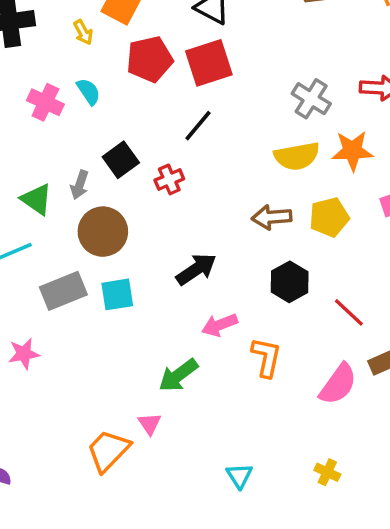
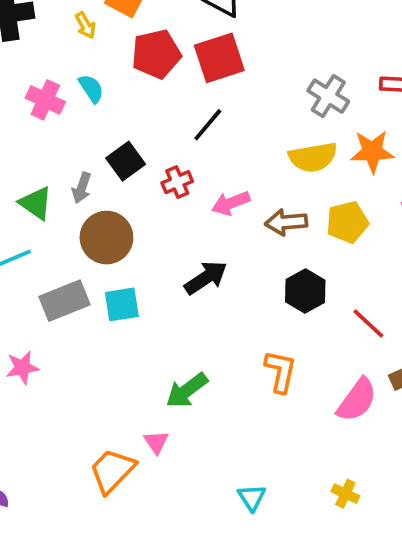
pink arrow: (220, 325) -> (231, 203), moved

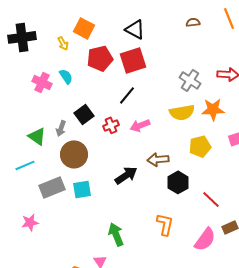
pink arrow: (231, 203) -> (140, 125), moved
brown arrow: (286, 222) -> (158, 159), moved
green arrow: (187, 390) -> (116, 234), turned 105

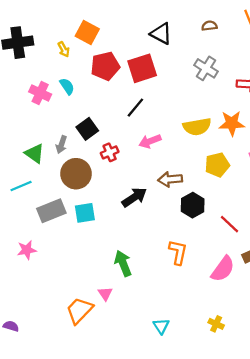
black triangle: (135, 29) -> (161, 34), moved
gray cross: (190, 80) -> (206, 68), moved
red cross: (111, 125) -> (110, 152), moved

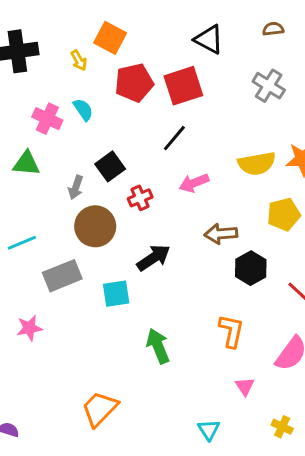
green triangle: (35, 154) -> (26, 163), moved, turned -30
black arrow: (134, 197) -> (154, 258), moved
cyan square: (85, 213) -> (116, 294), moved
pink triangle: (105, 294) -> (245, 386), moved

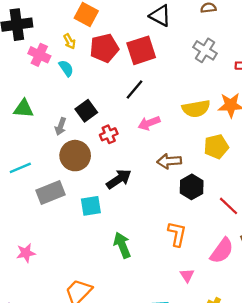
yellow arrow: (79, 60) -> (70, 41), moved
pink cross: (47, 119) -> (39, 55), moved
pink star: (29, 328) -> (26, 253), moved

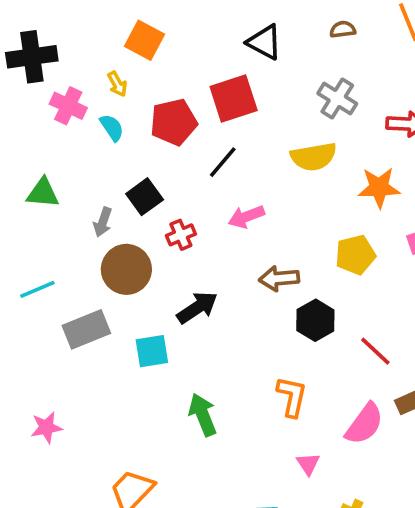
red pentagon: (104, 48) -> (174, 122), moved
yellow semicircle: (196, 109) -> (314, 157), moved

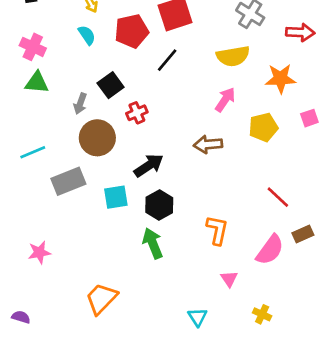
pink cross: (68, 106) -> (33, 47), moved
pink arrow: (246, 217) -> (225, 100), moved, turned 145
black hexagon: (315, 320) -> (159, 205), moved

